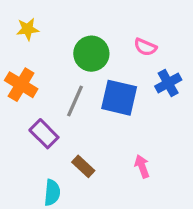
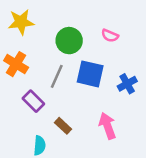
yellow star: (28, 29) -> (21, 22), size x1.5
blue cross: (168, 83) -> (127, 84), moved
pink arrow: (142, 166) -> (107, 126), size x1.5

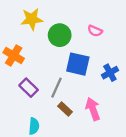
yellow star: (21, 22) -> (32, 19), moved
gray line: (57, 76) -> (56, 88), moved
brown rectangle: (63, 126) -> (65, 109), moved

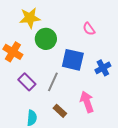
pink semicircle: (95, 31) -> (89, 29), turned 32
green circle: (60, 35) -> (46, 39), moved
brown rectangle: (65, 109) -> (60, 111), moved

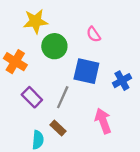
pink semicircle: (89, 29) -> (94, 34), moved
brown rectangle: (60, 111) -> (58, 128), moved

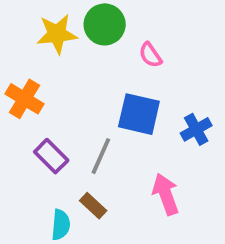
green circle: (54, 46) -> (105, 24), moved

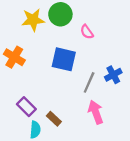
blue square: (139, 114) -> (64, 59), moved
purple rectangle: (51, 156) -> (26, 107), moved
gray line: (101, 156) -> (89, 82), moved

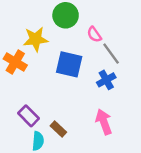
yellow star: (33, 20) -> (36, 39), moved
blue cross: (113, 75) -> (106, 80), moved
gray line: (89, 82) -> (111, 54), moved, turned -60

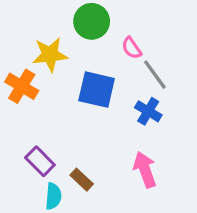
blue cross: (106, 80) -> (148, 111), turned -30

